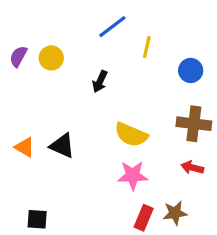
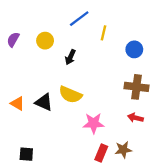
yellow circle: (51, 58) -> (45, 41), moved
yellow semicircle: (131, 135) -> (70, 95), moved

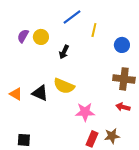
purple semicircle: (13, 40) -> (23, 36), moved

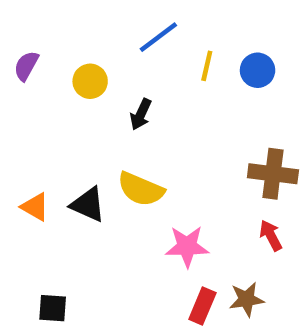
purple semicircle: (23, 36) -> (26, 66), moved
blue circle: (122, 45) -> (258, 70), moved
red arrow: (123, 107) -> (271, 235), turned 48

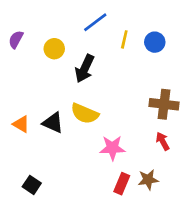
black arrow: (141, 114) -> (85, 69), size x1.5
black square: (53, 308) -> (32, 185), turned 30

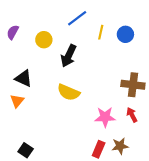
black triangle: (53, 123) -> (23, 78), moved
orange triangle: (21, 124) -> (17, 101), turned 40
pink star: (112, 148) -> (105, 117), moved

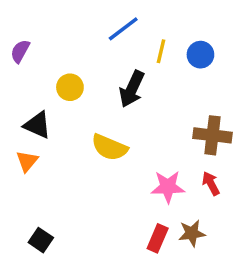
yellow circle: (44, 40) -> (70, 87), moved
black arrow: (69, 56) -> (132, 89), moved

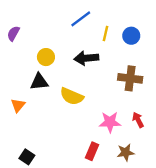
black arrow: (132, 89) -> (86, 58), turned 60
black triangle: (37, 125) -> (39, 82), moved, turned -30
brown cross: (213, 135) -> (130, 78), moved
red rectangle: (158, 238) -> (92, 151), moved

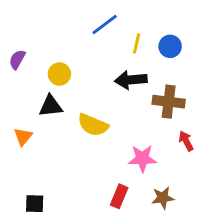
purple semicircle: (13, 33) -> (17, 59), moved
black arrow: (86, 58) -> (131, 80), moved
red arrow: (138, 120) -> (186, 141), moved
black square: (27, 157) -> (35, 204), turned -32

